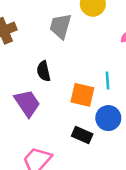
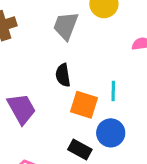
black semicircle: (44, 71) -> (63, 75), moved

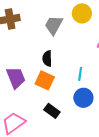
orange square: (84, 105) -> (45, 80), moved
blue circle: (111, 133) -> (83, 98), moved

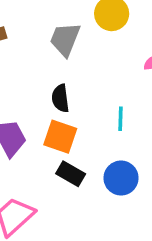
blue circle: (83, 98) -> (121, 178), moved
black rectangle: (52, 111) -> (71, 174), moved

